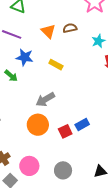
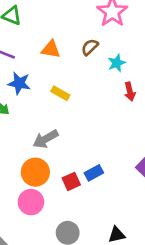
brown semicircle: (70, 28) -> (90, 47), moved, turned -32
orange triangle: (48, 31) -> (51, 49), turned -35
pink circle: (29, 166) -> (31, 202), moved

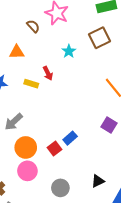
brown semicircle: (90, 47) -> (33, 26), moved, turned 104
red arrow: (130, 92) -> (48, 73), moved
gray arrow: (46, 139) -> (14, 122), moved

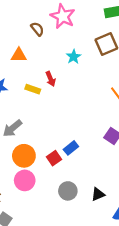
gray circle: (60, 188) -> (68, 191), moved

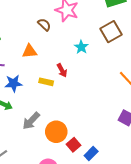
blue rectangle: (71, 148) -> (91, 154), moved
orange circle: (24, 156) -> (56, 132), moved

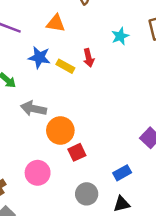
blue star: (13, 83) -> (39, 57), moved
gray arrow: (31, 121) -> (34, 109), turned 42
blue rectangle: (91, 154) -> (122, 173), moved

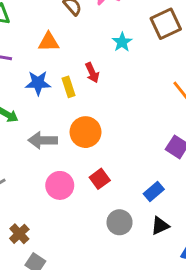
yellow rectangle: (65, 66) -> (68, 87), turned 54
orange circle: (60, 131) -> (85, 132), moved
pink circle: (38, 173) -> (60, 185), moved

